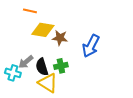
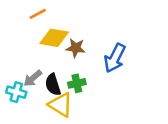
orange line: (30, 11) -> (38, 14), turned -40

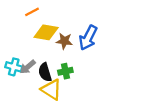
blue arrow: (115, 58) -> (88, 38), moved
cyan cross: (16, 92) -> (14, 67), moved

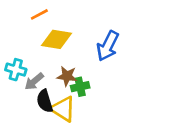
brown star: (64, 41) -> (67, 76), moved
cyan cross: (14, 67) -> (16, 70), moved
black semicircle: (45, 72) -> (45, 101), moved

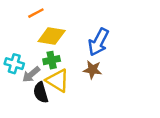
brown star: (67, 76) -> (93, 70), moved
green cross: (80, 87) -> (52, 60), moved
yellow triangle: (63, 109) -> (58, 81), moved

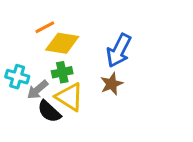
orange line: (36, 13) -> (45, 27), moved
brown star: (93, 70) -> (112, 84), turned -30
black semicircle: (41, 93) -> (49, 111), turned -30

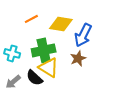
yellow diamond: (62, 43) -> (61, 24), moved
green cross: (62, 72) -> (44, 50), size x1.6
gray arrow: (38, 90) -> (13, 82), moved

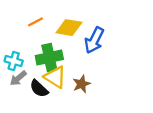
brown star: (78, 58) -> (82, 84), moved
gray arrow: (13, 82) -> (18, 78), moved

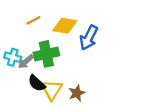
yellow triangle: (55, 77) -> (52, 90), moved, turned 30
gray arrow: (18, 78) -> (26, 62), moved
brown star: (82, 84) -> (77, 93), moved

